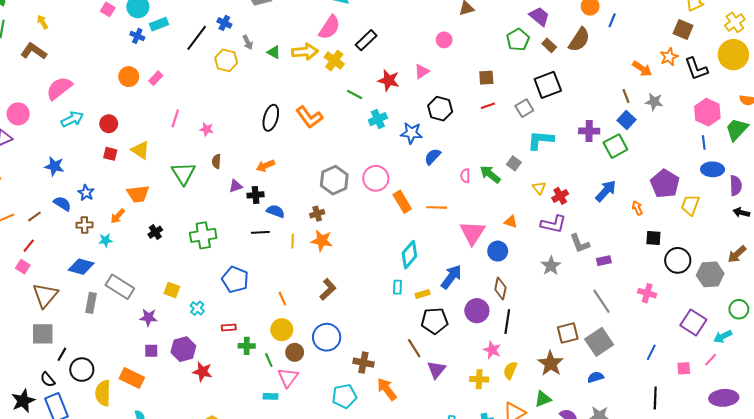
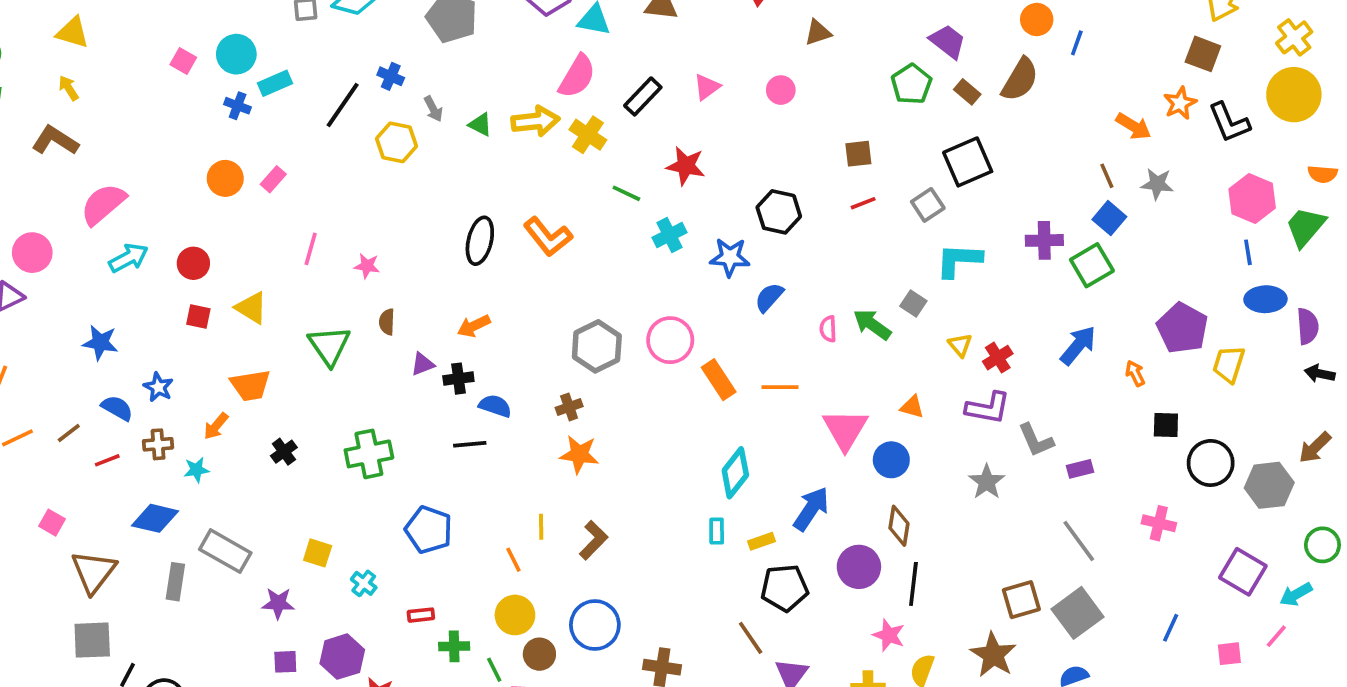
pink triangle: (422, 71) -> (707, 87), moved
yellow line: (293, 241) -> (541, 527), moved
red line: (29, 246) -> (107, 460), moved, turned 32

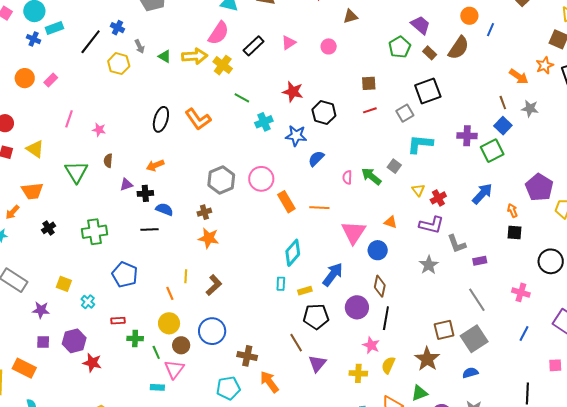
red star: (686, 166) -> (293, 92), moved
black square: (1166, 425) -> (515, 233), moved
blue line: (1171, 628) -> (524, 333), moved

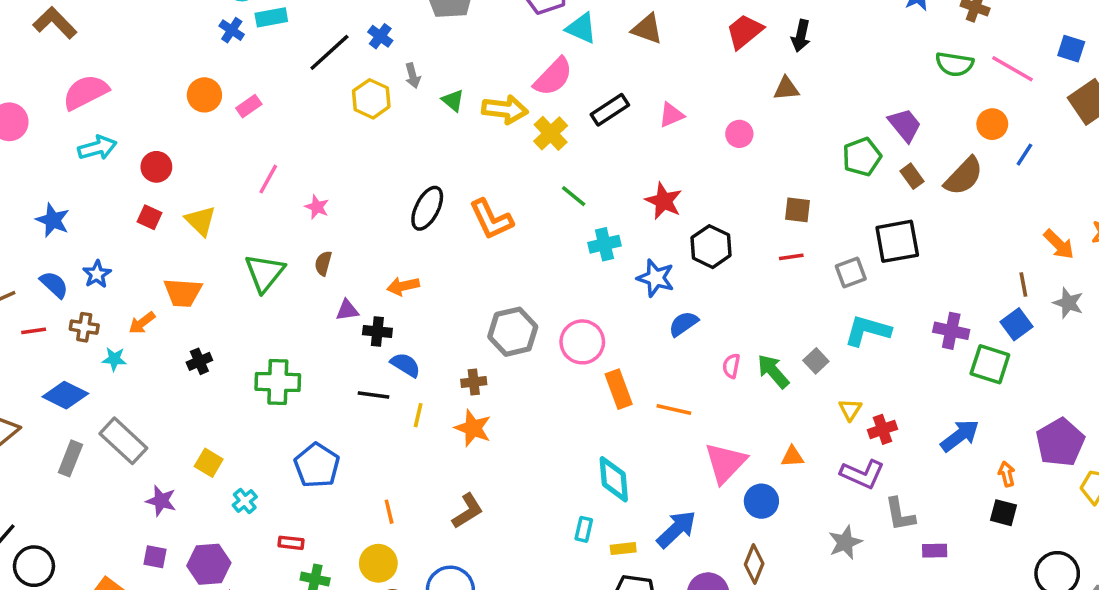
green square: (492, 151) -> (990, 364), turned 35
orange triangle: (390, 222) -> (792, 457), turned -32
cyan diamond: (293, 253) -> (614, 479), turned -56
yellow line: (186, 276) -> (418, 415), moved

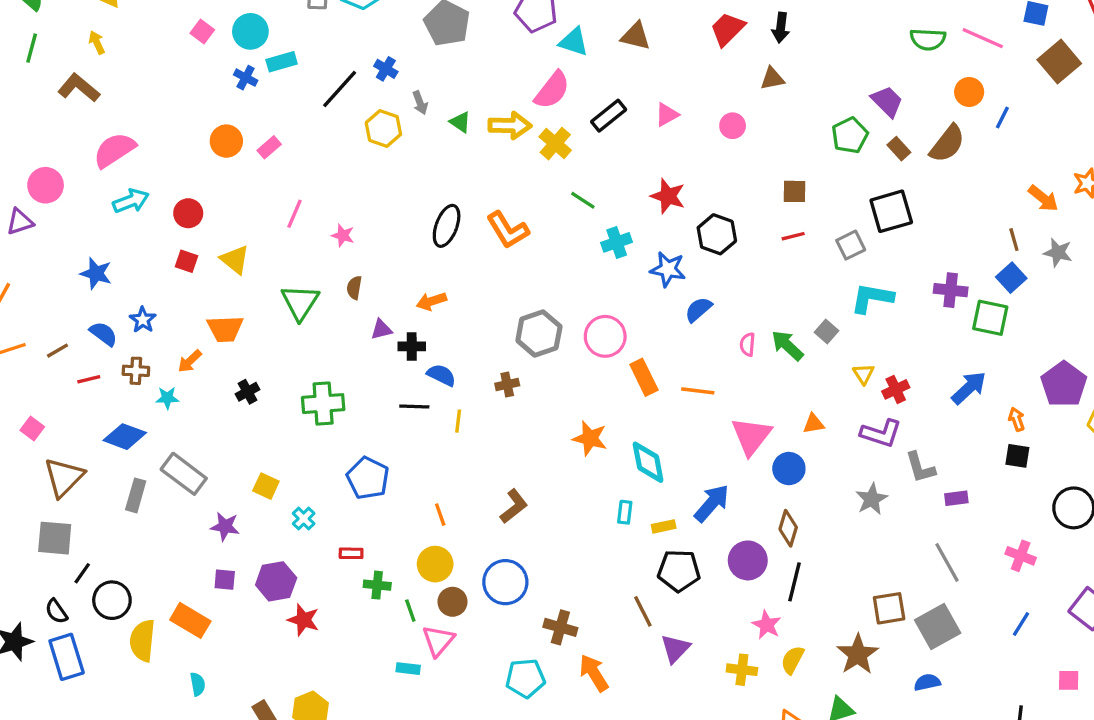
orange star: (473, 428) -> (590, 438), moved

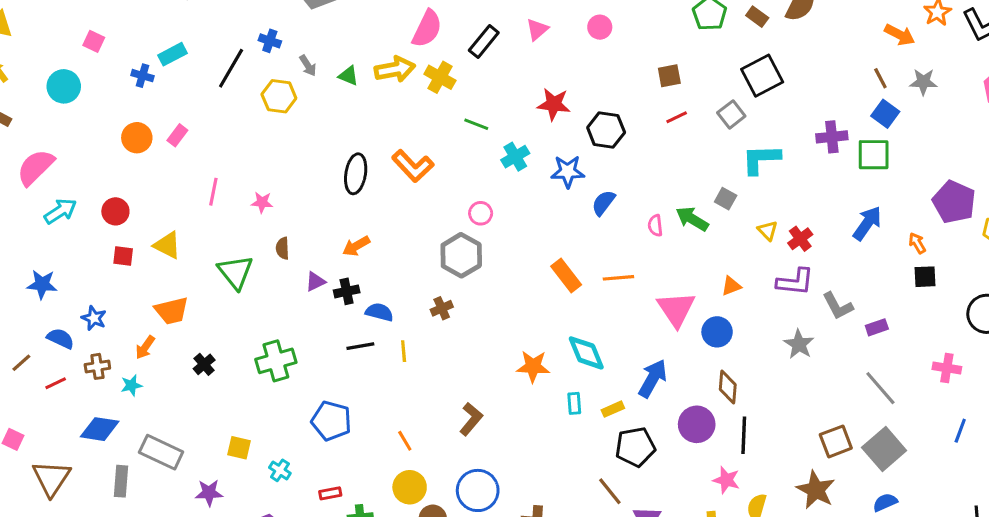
cyan circle: (250, 31) -> (64, 86), moved
pink circle: (605, 336) -> (481, 213), moved, size x0.6
orange star: (590, 438) -> (533, 367), moved

